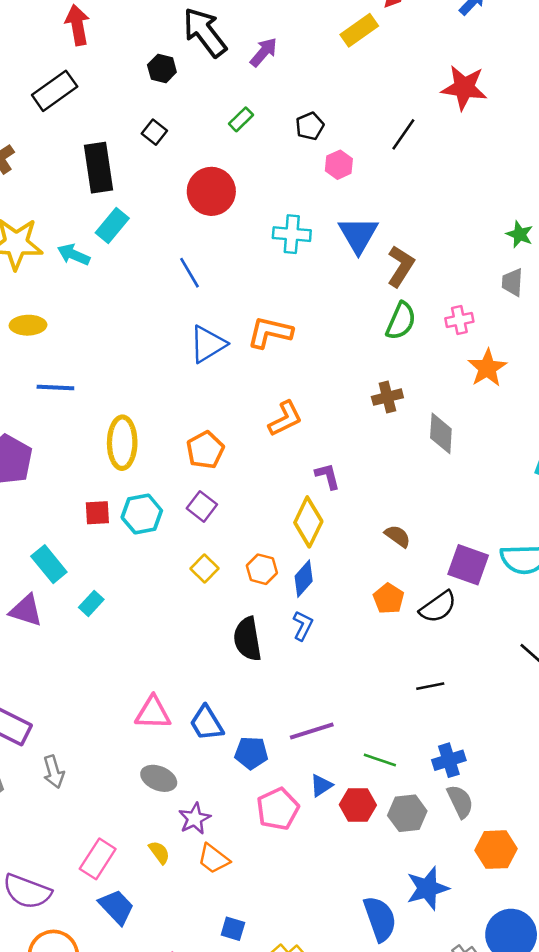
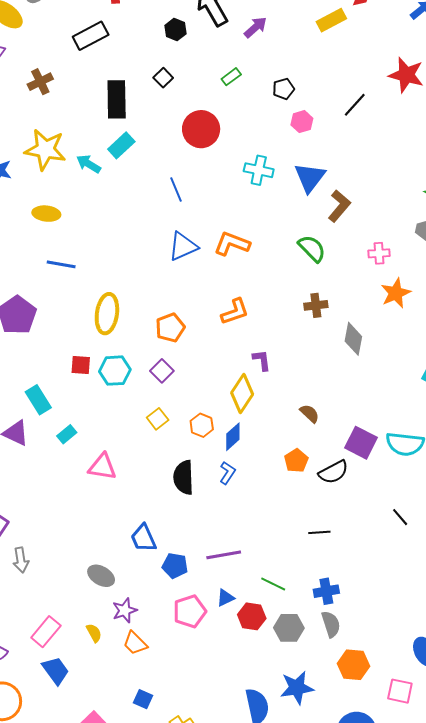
green semicircle: (401, 321) -> (312, 248), moved, turned -76
pink triangle: (153, 713) -> (102, 467), moved

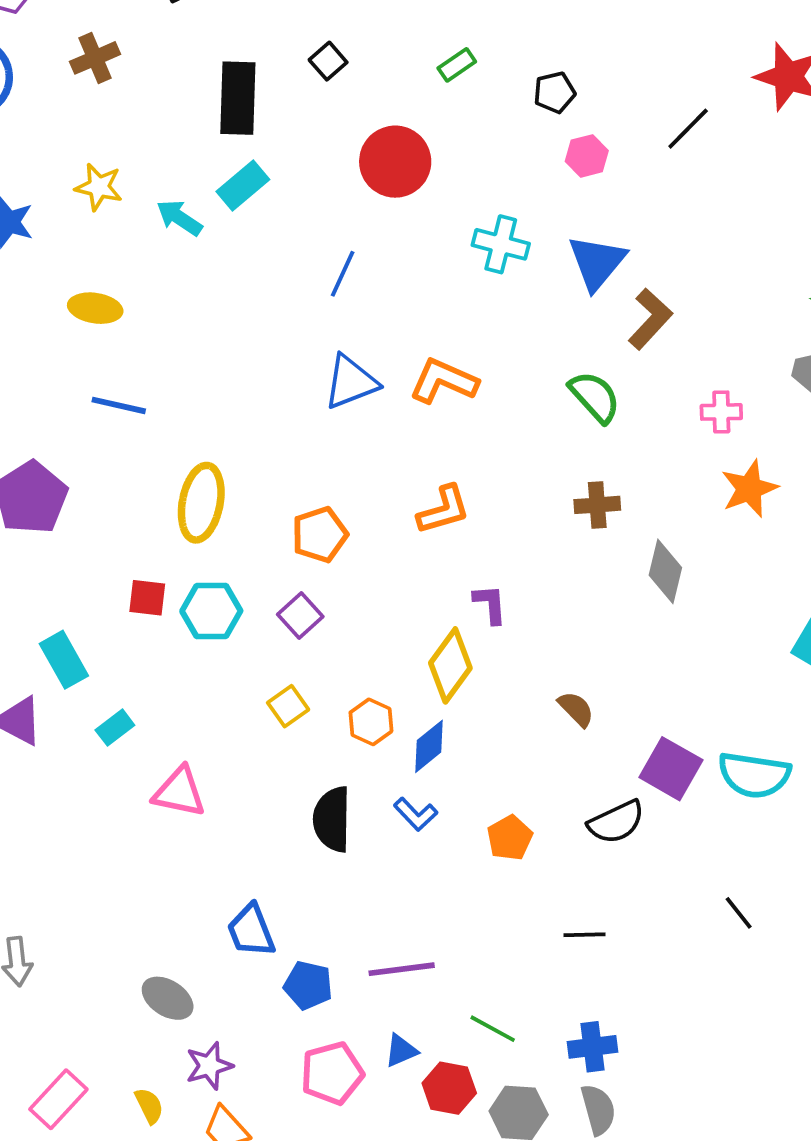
yellow star: (45, 150) -> (99, 187), size x0.6
blue line: (176, 190) -> (343, 274), turned 45
orange pentagon: (296, 461) -> (510, 838), moved
blue L-shape: (227, 473) -> (416, 814), turned 100

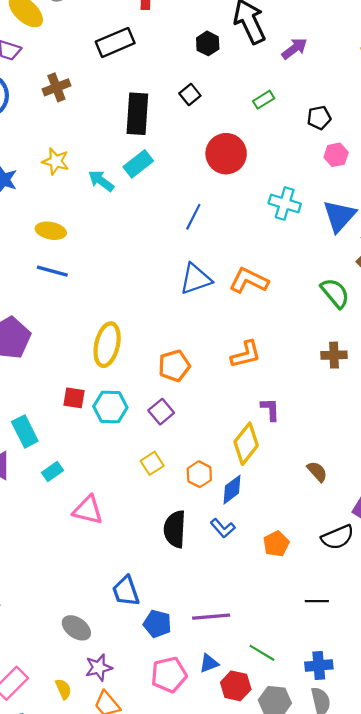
blue line: (119, 405) -> (52, 271), moved

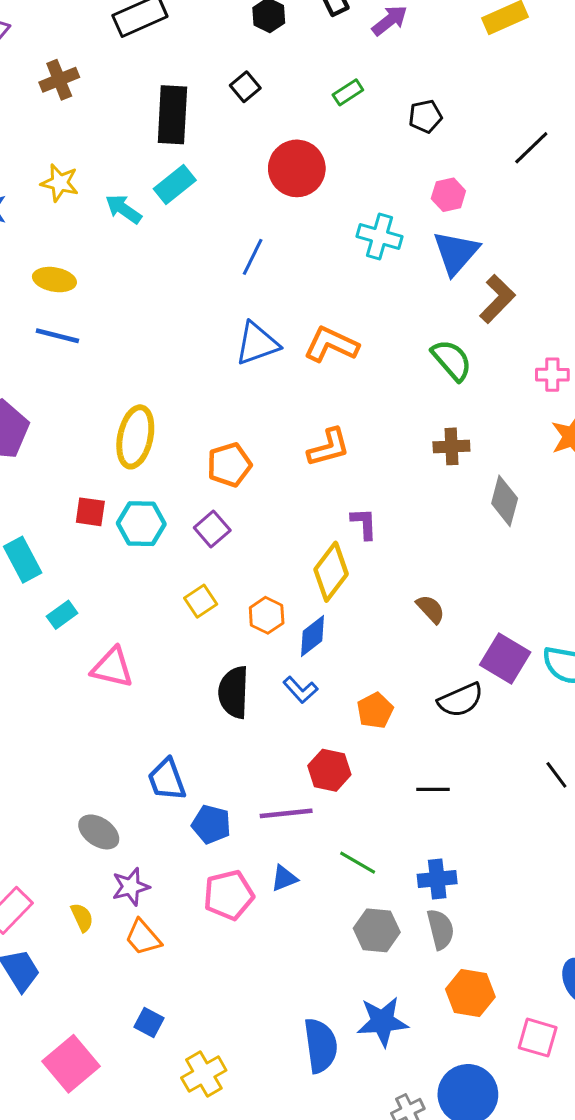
pink hexagon: (336, 155) -> (448, 195), moved
red hexagon: (236, 686) -> (329, 770), moved

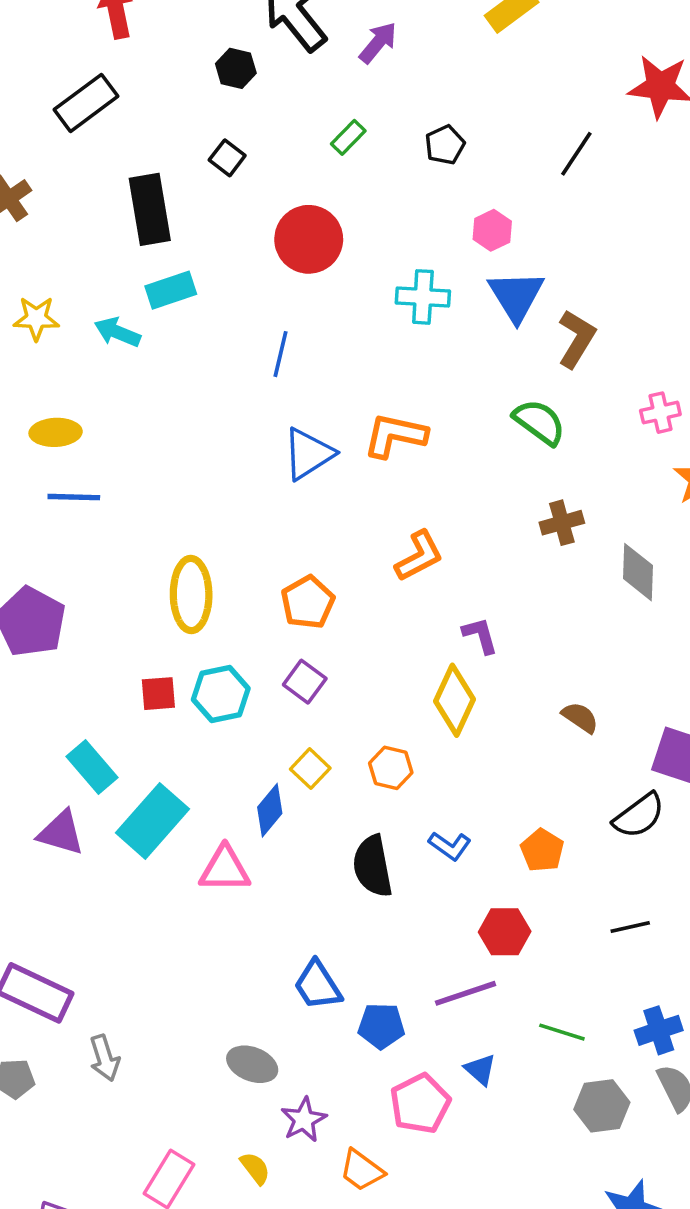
cyan rectangle: (175, 185) -> (171, 290), turned 33
cyan rectangle: (62, 615) -> (152, 821), size x2.0
blue diamond: (312, 636) -> (270, 810), moved
blue triangle: (284, 878) -> (480, 1070), turned -44
orange trapezoid: (143, 937) -> (362, 1170), moved

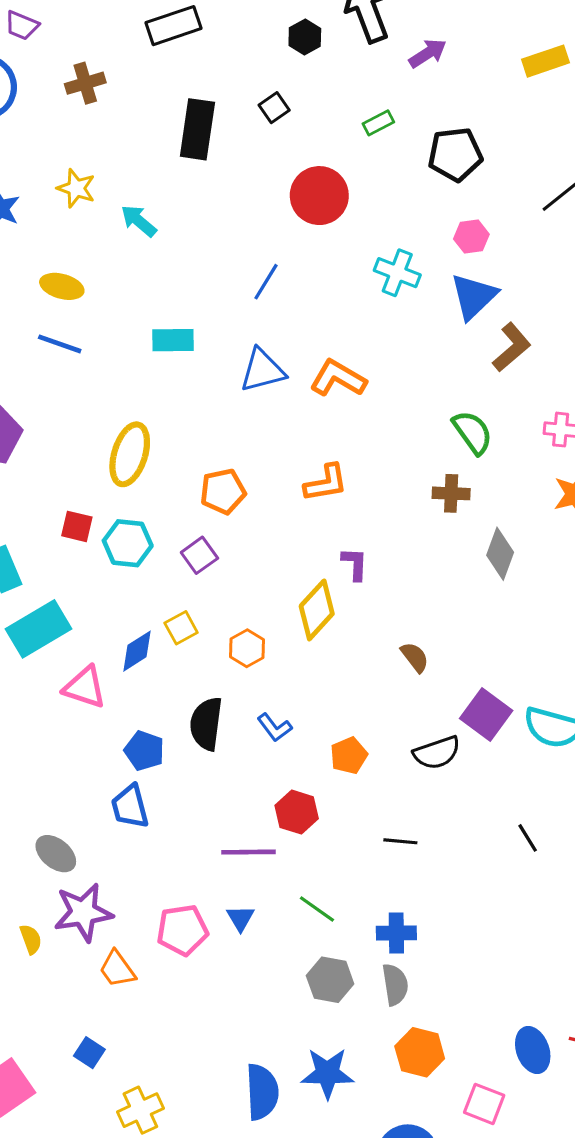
black pentagon: (445, 145) -> (455, 154), size x1.6
cyan rectangle: (171, 290) -> (173, 340), moved
green semicircle: (539, 422) -> (473, 432), moved
blue pentagon: (381, 1026) -> (144, 751), moved
purple star: (304, 1120) -> (83, 912), size x1.5

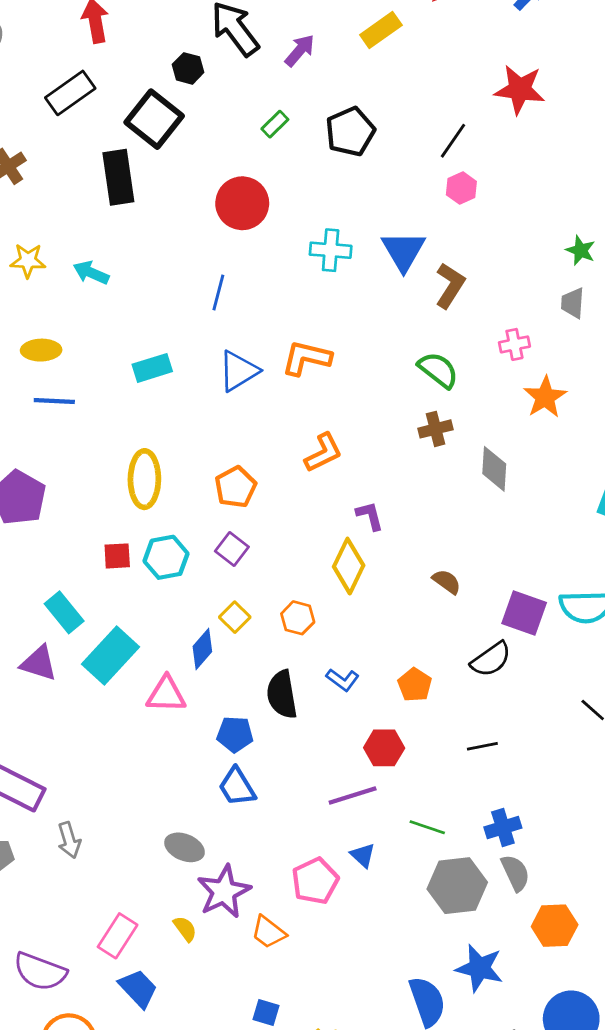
yellow rectangle: (545, 61) -> (381, 30), moved
black square: (274, 108) -> (154, 119), moved, size x2.0
pink hexagon: (471, 237) -> (461, 188), moved
gray hexagon: (330, 980) -> (457, 886), size x1.4
blue star: (327, 1073) -> (479, 968), turned 30

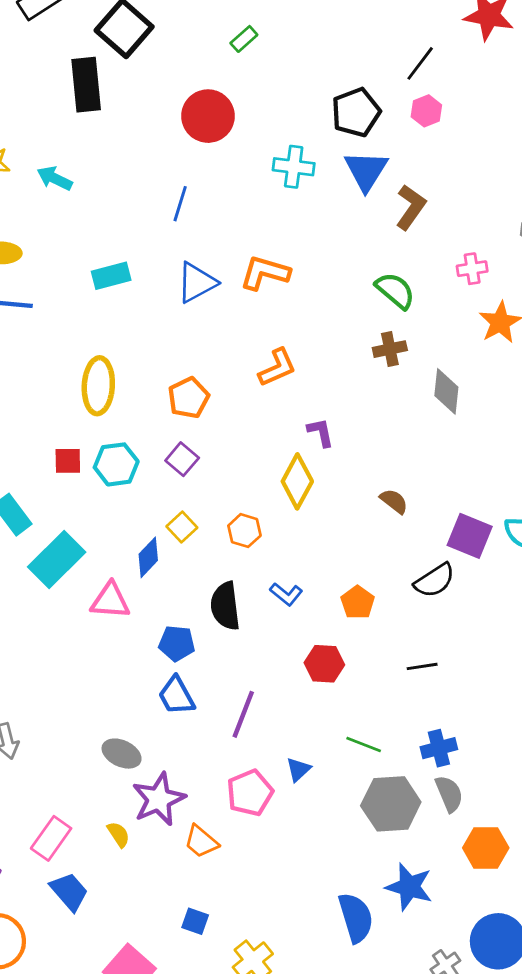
black pentagon: (350, 132) -> (356, 112), moved
purple line: (353, 795) -> (243, 714), moved, turned -54
blue triangle: (363, 855) -> (298, 769), turned 32

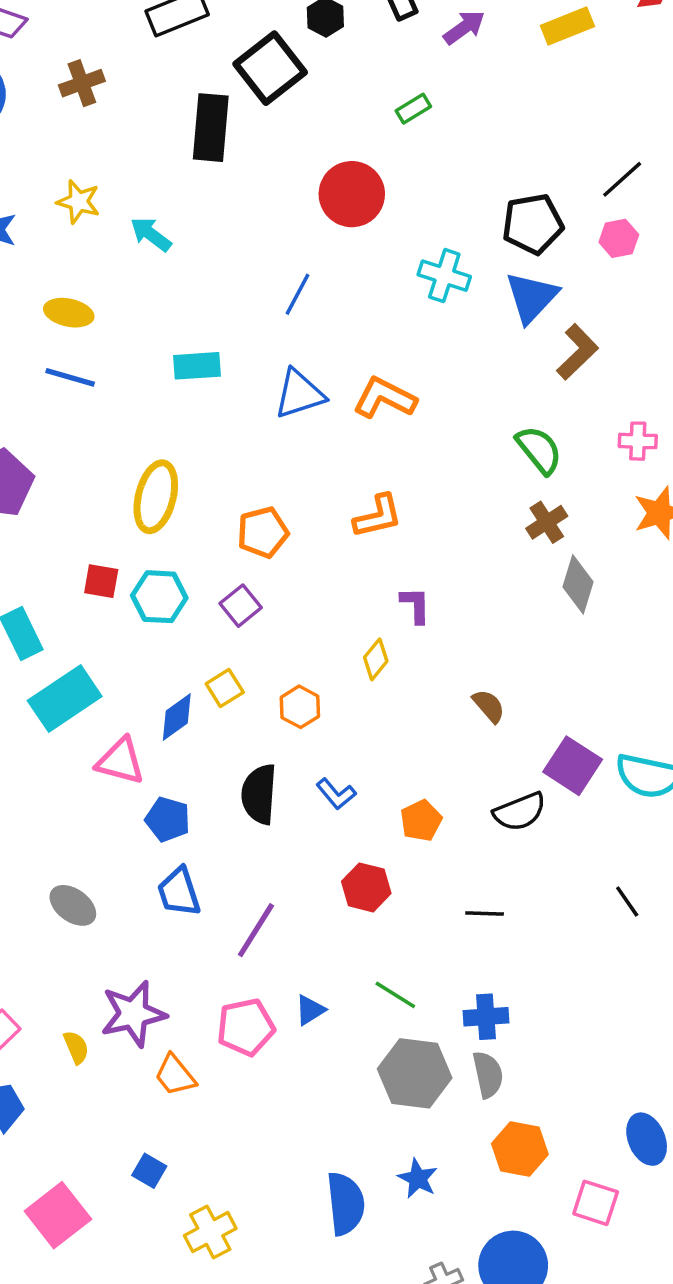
brown cross: (390, 349) -> (547, 522), moved, turned -32
yellow diamond: (297, 481) -> (376, 659), size x0.6
blue pentagon: (177, 643) -> (168, 819), moved
gray ellipse: (122, 754) -> (73, 905), moved
blue star: (409, 887) -> (418, 1179), size x0.7

